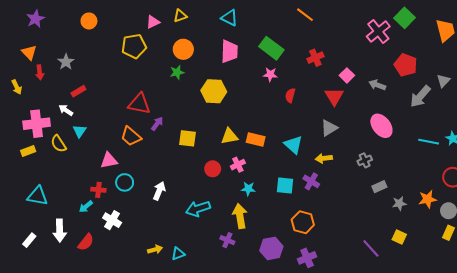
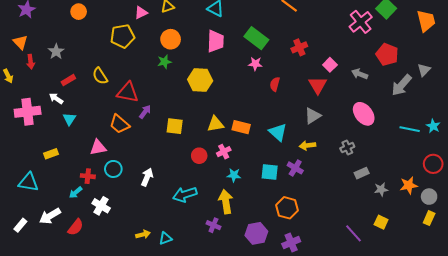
yellow semicircle: (59, 144) -> (100, 76), moved
yellow rectangle: (28, 151) -> (51, 154), moved
white arrow: (60, 231) -> (50, 216), turned 60

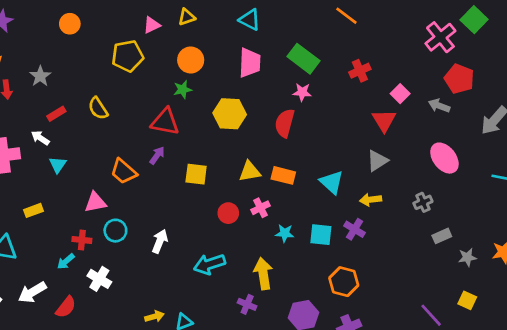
red pentagon: (387, 55) -> (459, 79), moved
red semicircle: (275, 84) -> (285, 123), moved, size x1.5
red triangle: (128, 92) -> (165, 122), moved
cyan star: (234, 175) -> (285, 233), moved

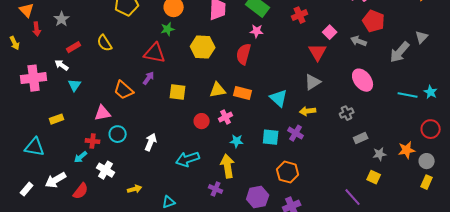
cyan star: (285, 233) -> (237, 141), moved
yellow square: (467, 300) -> (374, 177), moved
yellow arrow: (154, 316) -> (135, 189), moved

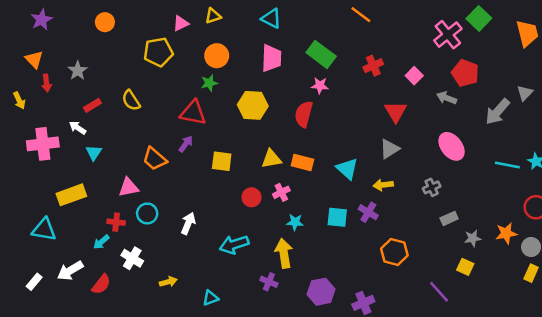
pink square: (330, 32) -> (414, 76), moved
yellow rectangle: (57, 119) -> (71, 195), size x1.6
orange hexagon: (288, 172) -> (394, 252), moved

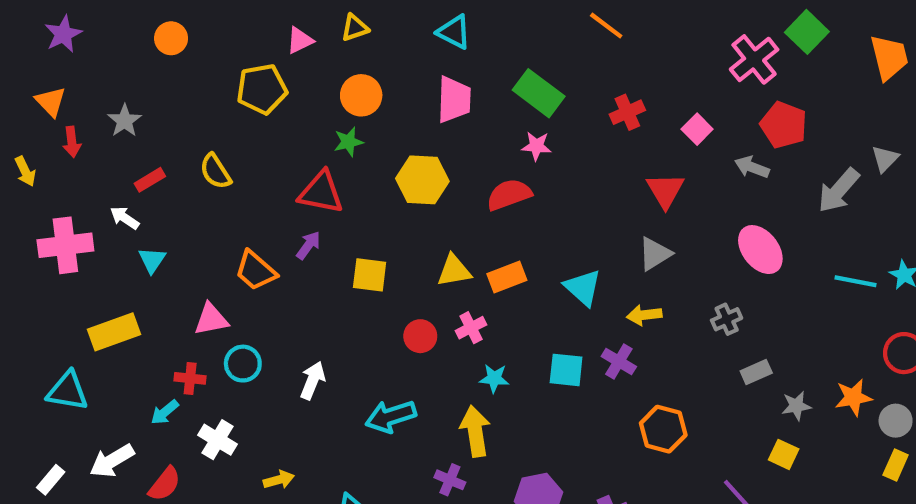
red semicircle: (304, 114) -> (509, 195), turned 55
orange rectangle: (302, 163) -> (507, 277), turned -35

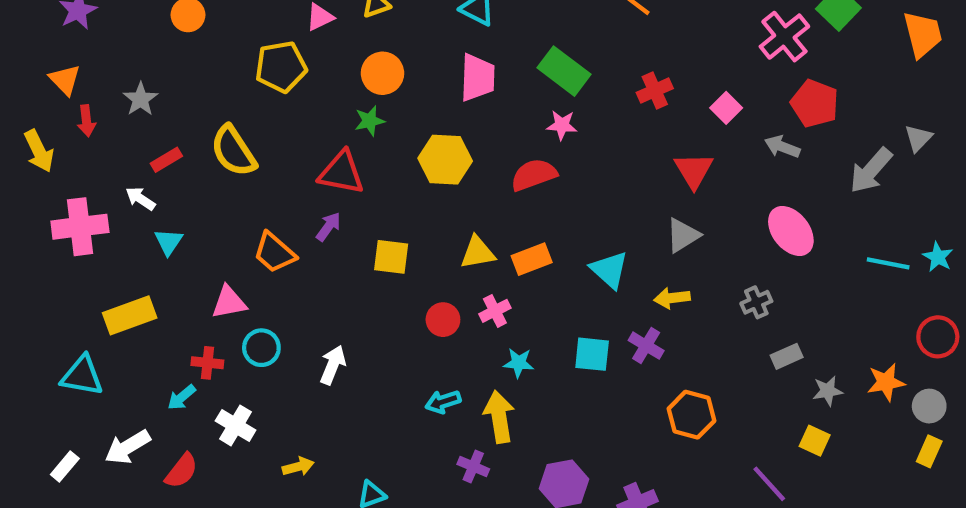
yellow arrow: (25, 171) -> (39, 151), size x1.4
yellow semicircle: (215, 171) -> (233, 151), size x1.4
cyan arrow: (391, 416) -> (443, 402), moved, size x0.7

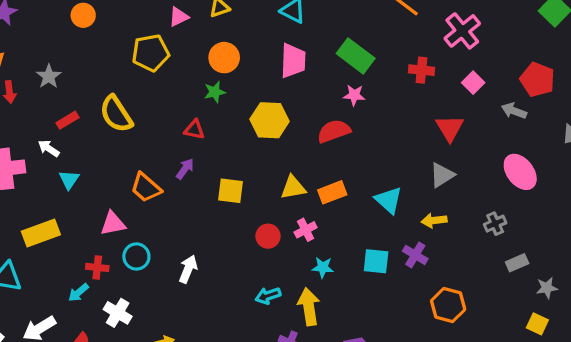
pink cross: (784, 37) -> (462, 31), moved
red cross: (655, 91) -> (422, 70), turned 30
red triangle: (341, 173) -> (194, 130), size x0.6

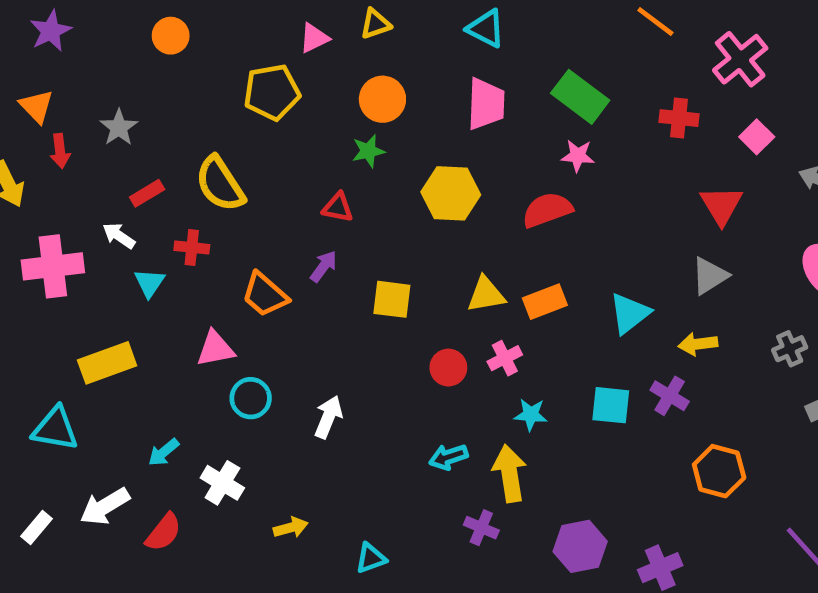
cyan triangle: (389, 200) -> (630, 313), turned 40
red cross: (97, 267) -> (192, 247), moved

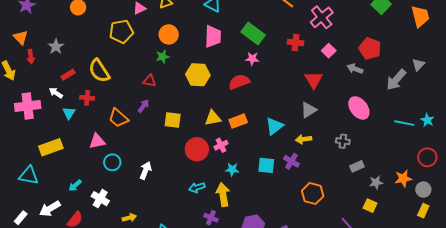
gray cross: (790, 349) -> (343, 141), turned 32
red circle: (448, 368) -> (197, 149), size x1.5

